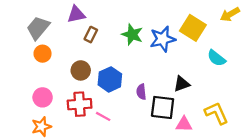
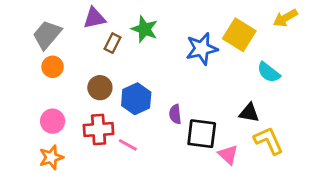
green star: (132, 35) -> (145, 29), moved
black triangle: (182, 84) -> (249, 113), moved, turned 30
pink triangle: (184, 124) -> (228, 155), turned 42

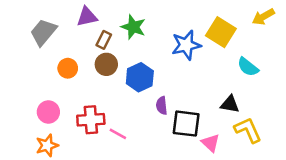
orange circle: (53, 67) -> (68, 68), moved
brown circle: (100, 88) -> (106, 64), moved
blue hexagon: (136, 99) -> (140, 77), moved

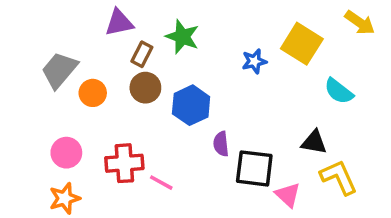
yellow arrow: (263, 17) -> (360, 23), turned -115
gray trapezoid: (43, 32) -> (59, 70), moved
blue star: (186, 45) -> (254, 61), size x0.6

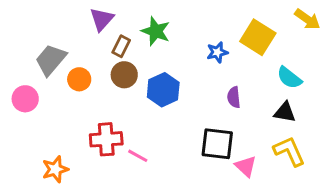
purple triangle: (119, 23) -> (102, 19), turned -36
black triangle: (314, 142) -> (285, 112), moved
purple semicircle: (221, 144) -> (234, 97), moved
pink circle: (66, 153) -> (25, 99), moved

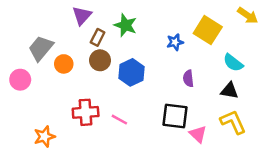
pink line: (138, 156) -> (119, 120), moved

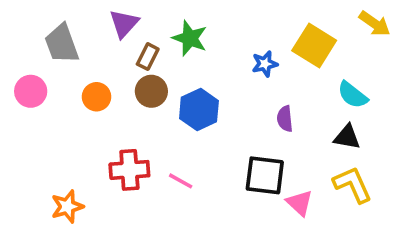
gray trapezoid: (41, 48) -> (62, 44), moved, turned -60
pink circle: (20, 80) -> (31, 91), moved

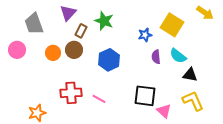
brown circle: (151, 91) -> (74, 50), moved
cyan semicircle: (353, 95) -> (178, 56), moved
purple semicircle: (285, 119) -> (156, 57), moved

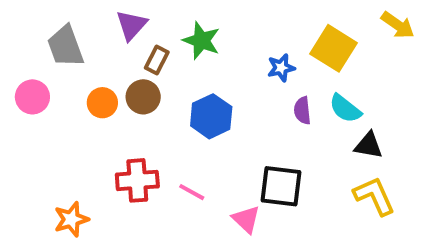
pink triangle: (164, 111) -> (246, 219), moved

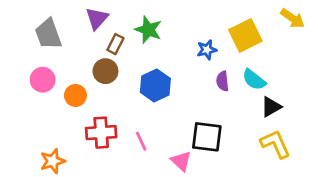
yellow square: (334, 48) -> (245, 35), turned 32
pink circle: (32, 97) -> (43, 80), moved
orange circle: (102, 103) -> (75, 95), moved
black triangle: (369, 145) -> (271, 107), turned -40
pink line: (192, 192) -> (141, 141), turned 36

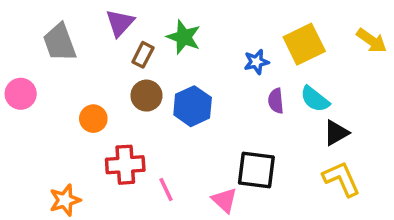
yellow arrow: (293, 18) -> (372, 41), moved
brown circle: (105, 71) -> (146, 96), moved
pink circle: (43, 80) -> (21, 94), moved
pink line: (141, 141) -> (166, 189), moved

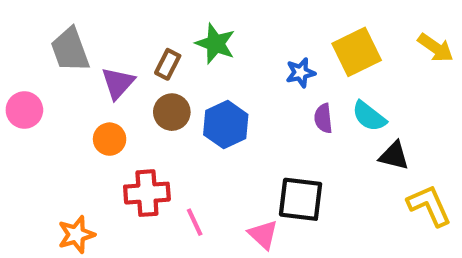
purple triangle: (120, 23) -> (118, 83), moved
black triangle: (336, 133) -> (394, 156), turned 44
yellow L-shape: (341, 179) -> (429, 206), moved

